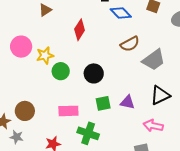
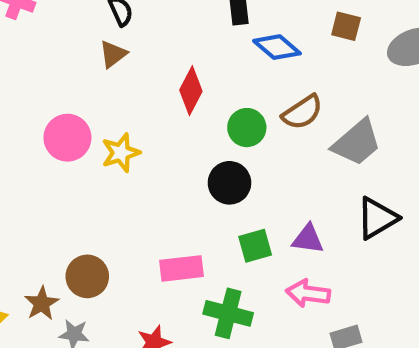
green circle: (61, 71) -> (247, 128), moved
pink arrow: (153, 126) -> (308, 293), moved

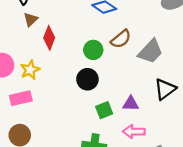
brown triangle: (113, 54) -> (31, 19), moved
red diamond: (191, 91) -> (49, 38), moved
pink rectangle: (182, 268) -> (21, 98), moved

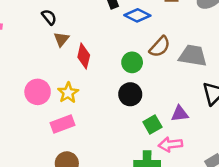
gray trapezoid: (150, 51) -> (193, 56), turned -116
pink arrow: (134, 132) -> (170, 144), moved

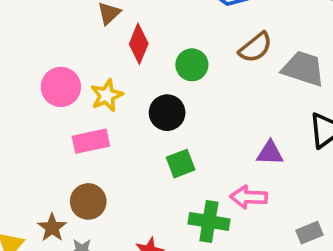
green circle: (132, 62) -> (192, 65), moved
black circle: (130, 94) -> (167, 113), moved
green square: (152, 124) -> (181, 164), moved

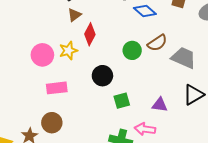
green circle: (192, 65) -> (132, 50), moved
yellow star: (107, 95) -> (68, 51), moved
green square: (181, 164) -> (122, 101), moved

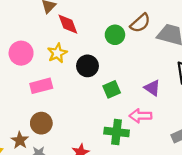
red diamond: (90, 34) -> (68, 24), turned -40
yellow star: (68, 51) -> (57, 53), moved
purple triangle: (160, 105) -> (152, 88), turned 35

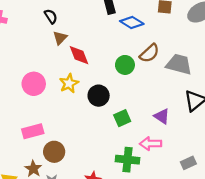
pink rectangle: (41, 86) -> (33, 131), moved

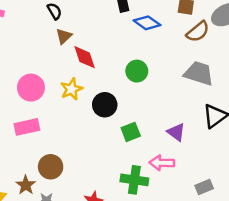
brown semicircle: (149, 53) -> (198, 32), moved
pink rectangle: (33, 131) -> (27, 127), moved

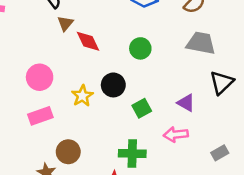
yellow star: (71, 89) -> (82, 96), moved
green cross: (134, 180) -> (132, 153), moved

